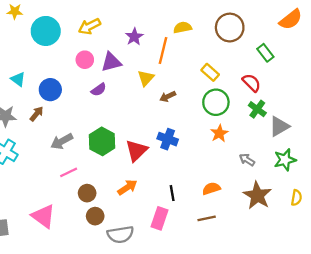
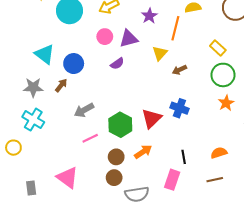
cyan triangle: (18, 79) -> (45, 54), size x1.5
green hexagon: (102, 141) -> (120, 125), moved
brown circle: (87, 193) -> (116, 157), moved

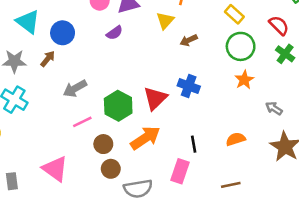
orange arrow: (143, 152) -> (145, 138), size x1.4
brown circle: (116, 157) -> (103, 144), moved
brown line: (215, 180) -> (231, 185), moved

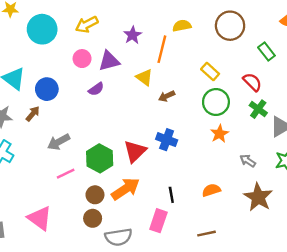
yellow triangle: (165, 20) -> (144, 77), turned -36
brown circle: (103, 144) -> (95, 195), moved

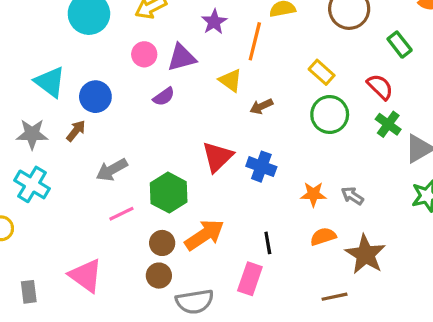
orange star: (219, 134) -> (313, 194), moved, turned 30
red triangle: (135, 151) -> (217, 157), moved
gray arrow: (248, 161) -> (352, 196), moved
brown star: (258, 197) -> (365, 254), moved
brown line: (207, 234) -> (335, 297), moved

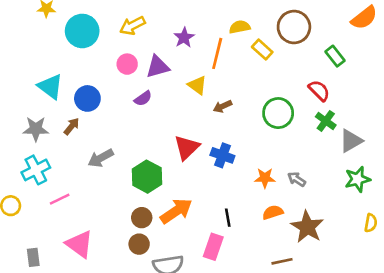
yellow rectangle: (322, 72) -> (262, 49), moved
cyan cross: (32, 184) -> (36, 170), turned 32
pink line: (121, 214) -> (60, 199), moved

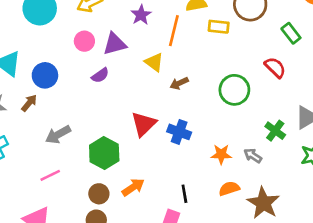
yellow rectangle: (262, 49) -> (219, 27), turned -36
green cross: (326, 121) -> (275, 131), moved
pink line: (60, 199) -> (50, 175), moved
orange arrow: (176, 211) -> (133, 187), size x0.7

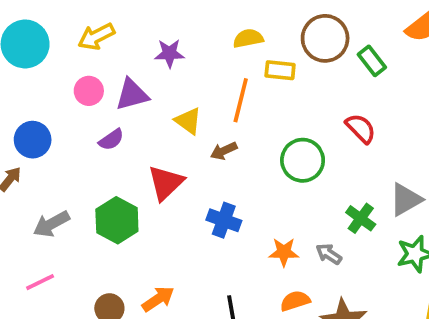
purple star: (141, 15) -> (169, 53), turned 30
orange line: (174, 31) -> (241, 100), moved
green rectangle: (291, 33) -> (372, 61), moved
red triangle: (144, 124) -> (166, 183), moved
green hexagon: (104, 153) -> (117, 220), moved

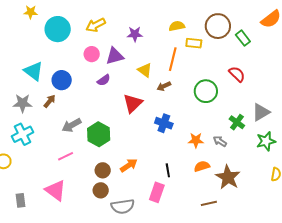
green hexagon: (117, 220) -> (99, 134), moved

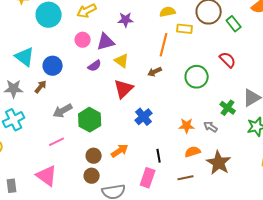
yellow triangle: (145, 70) -> (122, 61), moved
blue cross: (164, 123) -> (144, 117), moved, turned 30
brown line: (209, 203) -> (186, 178), moved

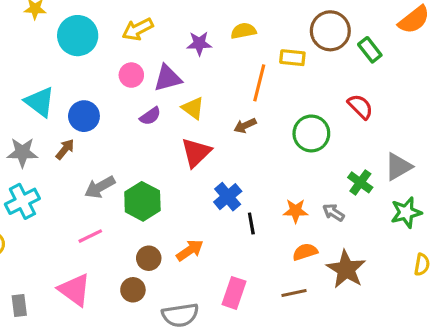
yellow semicircle: (168, 12) -> (243, 31), moved
black line: (159, 156) -> (251, 223), moved
brown circle: (92, 176) -> (133, 290), moved

